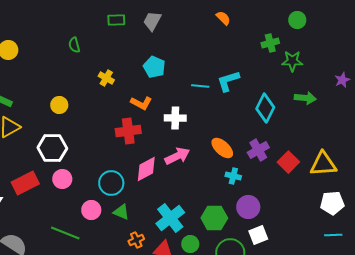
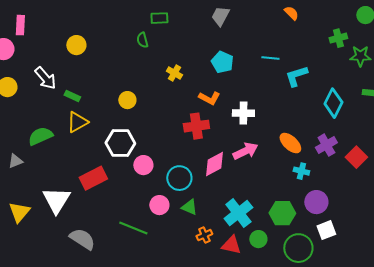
green rectangle: (116, 20) -> (159, 18), moved
cyan line: (200, 86) -> (270, 58), moved
pink circle: (62, 179) -> (143, 165), moved

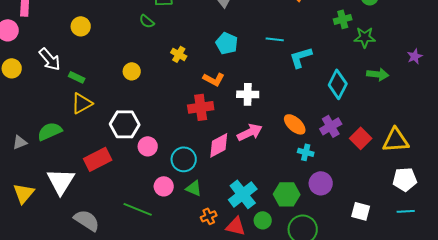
green semicircle: (142, 40) -> (147, 21), turned -35
yellow circle: (127, 100) -> (132, 71), moved
green semicircle: (40, 136) -> (50, 131), moved
white square: (326, 230) -> (361, 211), moved, turned 36

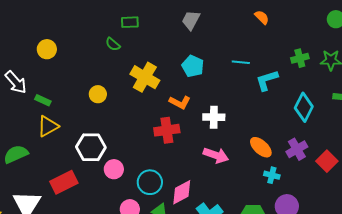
green cross: (343, 19) -> (300, 58), moved
yellow cross: (179, 54) -> (145, 77), size x1.8
pink arrow: (250, 132) -> (216, 155), turned 45
pink diamond: (219, 145) -> (182, 192), moved

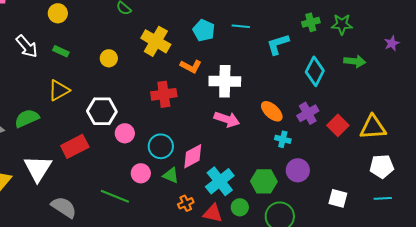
cyan line: (241, 62) -> (241, 26), moved
green rectangle: (43, 100) -> (61, 51), moved
white cross: (214, 117) -> (225, 81), size x1.4
red cross: (167, 130) -> (164, 94), moved

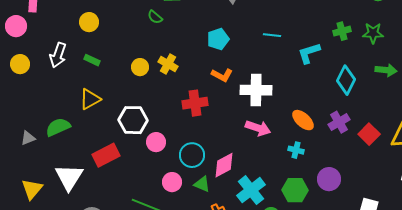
cyan pentagon: (204, 30) -> (218, 39), moved, turned 30
yellow cross: (156, 41) -> (168, 64), moved, size x0.7
white arrow: (27, 46) -> (58, 55), turned 60
cyan cross: (283, 139) -> (296, 150), moved

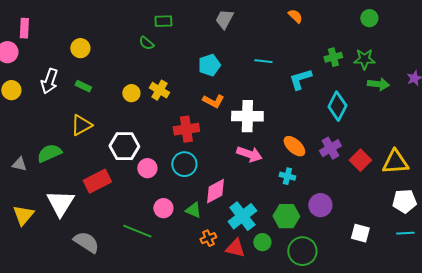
green arrow: (386, 70) -> (378, 84), moved
gray triangle: (28, 138) -> (19, 164), turned 35
cyan circle: (192, 155) -> (184, 164), moved

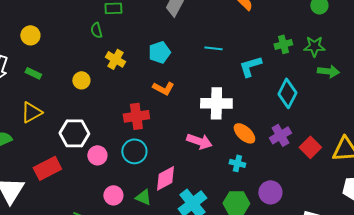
green semicircle: (146, 43) -> (96, 30), turned 35
yellow cross: (159, 90) -> (115, 59), moved
white cross: (247, 116) -> (216, 103), moved

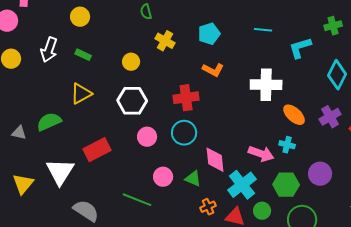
white hexagon: (74, 133) -> (132, 101), moved
pink arrow: (199, 141) -> (261, 154), moved
pink diamond: (165, 178) -> (215, 160), turned -68

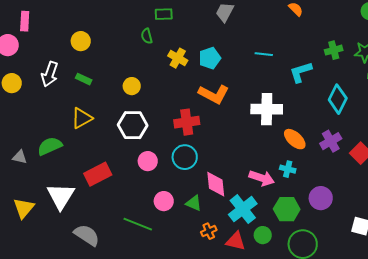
yellow cross: (165, 41) -> (178, 58), moved
orange L-shape: (213, 70) -> (214, 94), size x1.4

